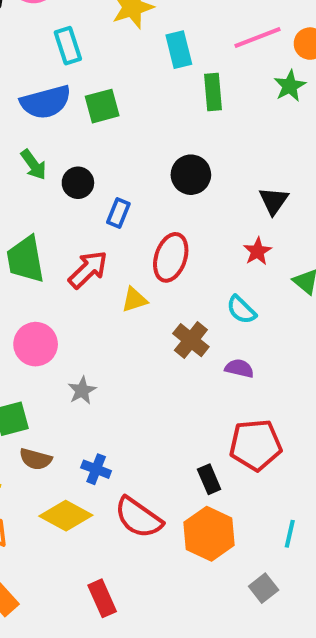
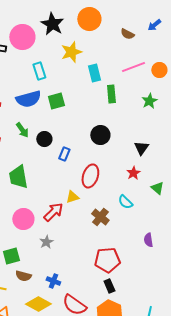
green star: (290, 86) -> (149, 101), moved
red arrow: (88, 269) -> (53, 212), moved
purple semicircle: (239, 368) -> (148, 240), moved, turned -112
red pentagon: (255, 445) -> (107, 260), moved

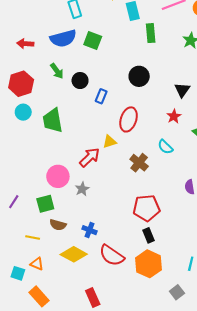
green square: (56, 101) -> (93, 40), turned 36
pink circle: (23, 219) -> (58, 176), moved

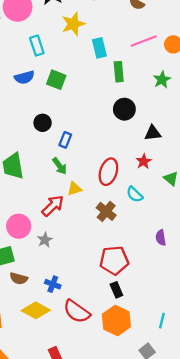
blue semicircle: (63, 38) -> (24, 77), size x0.7
green arrow: (57, 71) -> (60, 166), moved
black circle: (139, 76) -> (124, 109), moved
black triangle: (182, 90) -> (153, 133), turned 49
red ellipse: (129, 119) -> (108, 172), moved

